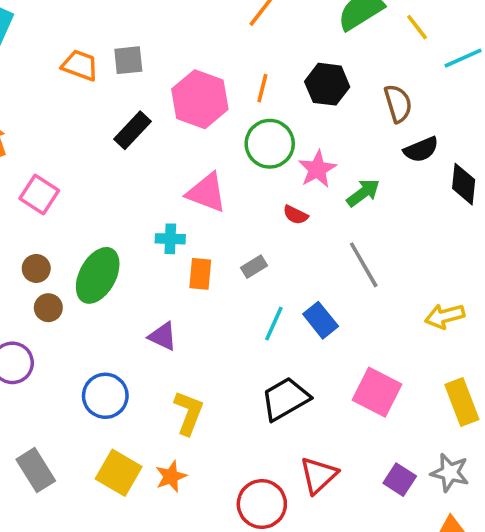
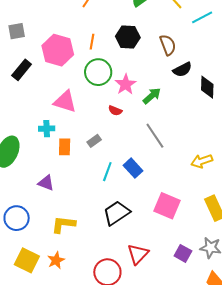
yellow L-shape: (189, 413) -> (63, 224), turned -100

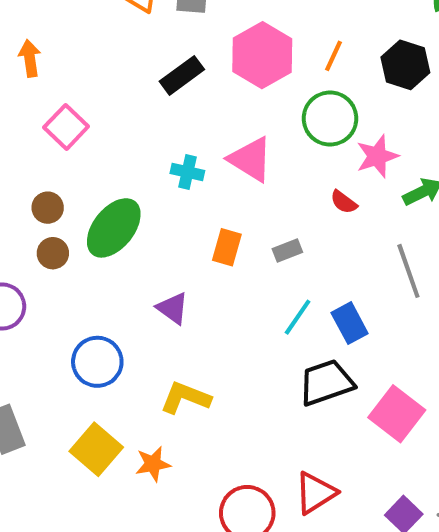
cyan cross: (47, 129) -> (187, 172), moved
black trapezoid: (117, 213) -> (326, 383), moved

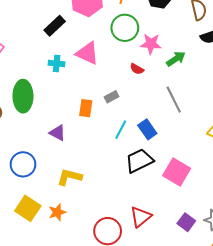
black rectangle: (182, 75) -> (55, 26), moved
pink star: (377, 156) -> (151, 44), turned 30
green ellipse: (114, 228) -> (23, 96), turned -32
orange rectangle: (227, 247) -> (86, 108), moved

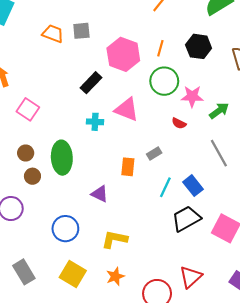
orange star: (57, 212) -> (115, 276), moved

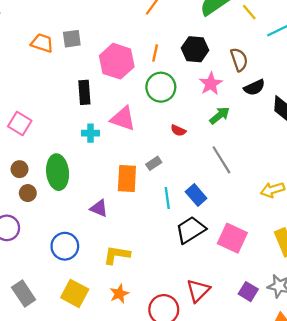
black rectangle: (91, 83) -> (84, 92), turned -45
pink star: (192, 96) -> (211, 84), moved, turned -30
orange rectangle: (128, 167) -> (127, 179), size x1.4
cyan line: (165, 187) -> (167, 198), turned -30

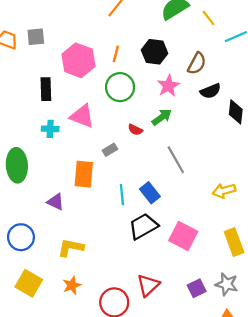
brown semicircle: (239, 60) -> (197, 63), turned 45
green arrow: (220, 115) -> (162, 117), moved
gray rectangle: (154, 163) -> (110, 150), moved
purple square: (248, 292) -> (197, 288), turned 30

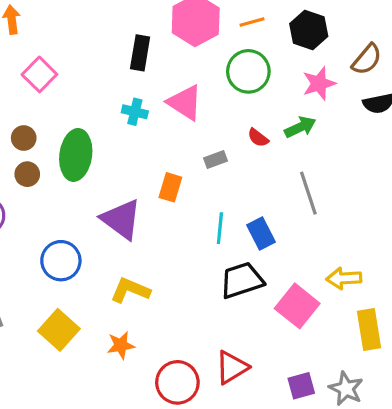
orange line: (116, 54) -> (252, 22), turned 49
orange rectangle: (84, 174) -> (170, 187), size x0.7
yellow arrow: (224, 191) -> (344, 278), moved
purple triangle: (55, 202) -> (121, 219), size x1.6

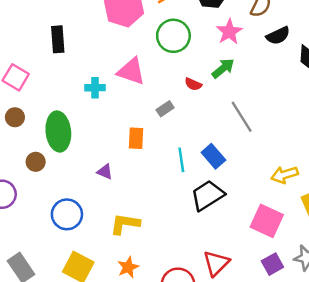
black rectangle: (140, 53) -> (58, 39), moved
brown circle: (24, 138) -> (15, 117), moved
brown circle: (27, 174) -> (36, 162), moved
purple triangle: (121, 219) -> (105, 172), size x0.5
pink square: (297, 306) -> (267, 221), moved

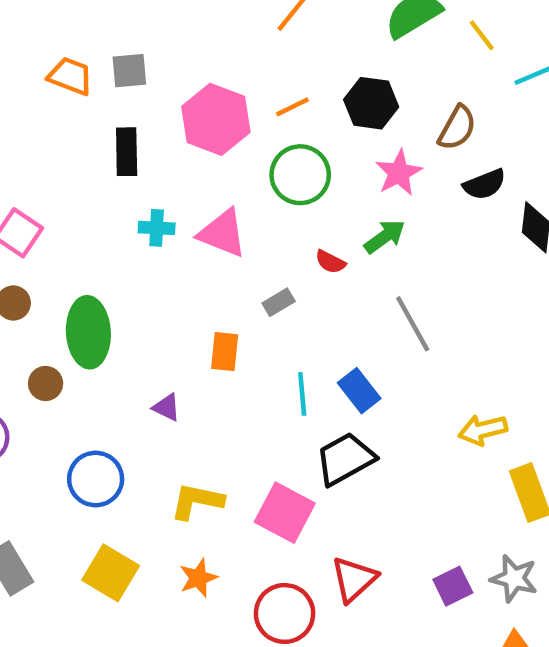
black rectangle: (58, 39) -> (127, 152), moved
cyan cross: (95, 88) -> (157, 228), moved
pink square: (267, 221) -> (285, 513), moved

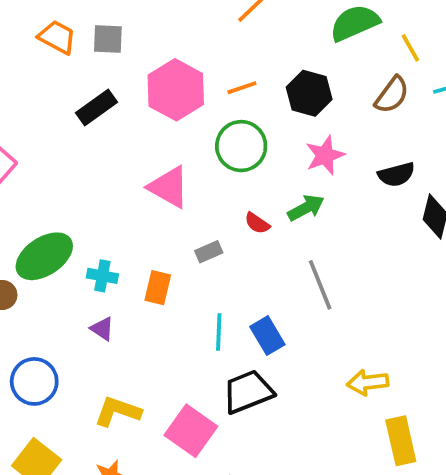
brown semicircle: (457, 128) -> (392, 95), moved
black rectangle: (127, 152) -> (97, 107), turned 48
cyan cross: (157, 228) -> (102, 276), moved
green ellipse: (88, 332) -> (44, 256), turned 52

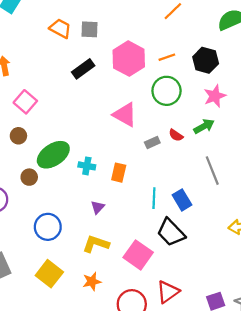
gray rectangle: (209, 252) -> (152, 142), moved
purple triangle: (102, 329) -> (98, 207), moved, turned 40
black trapezoid: (248, 392) -> (171, 232), turned -112

